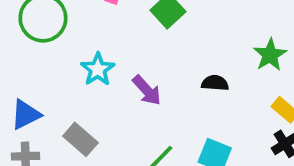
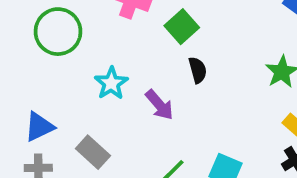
black semicircle: (215, 83) -> (198, 70), moved, turned 70

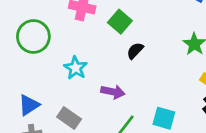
black semicircle: (198, 70) -> (135, 51), turned -114
purple arrow: (159, 105) -> (113, 92), moved, turned -30

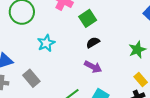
purple arrow: (113, 92) -> (93, 67), moved

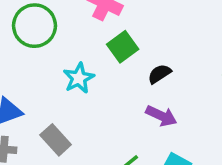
green square: (88, 18) -> (123, 47), moved

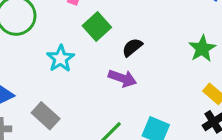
purple arrow: (161, 116) -> (122, 78), moved

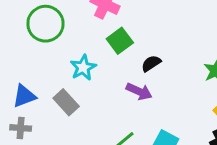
gray rectangle: (46, 116) -> (66, 102), moved

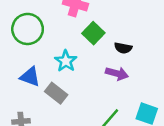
black semicircle: (151, 63) -> (123, 48), turned -126
blue triangle: (24, 96) -> (30, 77), moved, turned 50

